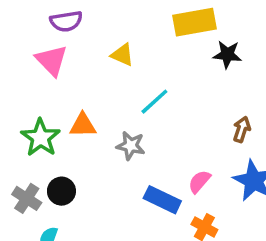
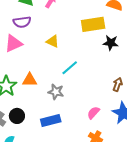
pink triangle: (52, 60) -> (13, 43), turned 48
blue rectangle: (162, 200) -> (51, 120), moved, turned -42

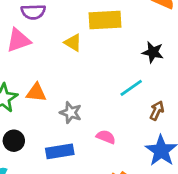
yellow rectangle: (93, 24) -> (105, 20), moved
cyan line: (70, 68) -> (131, 88), moved
pink semicircle: (93, 113) -> (106, 137), moved, turned 64

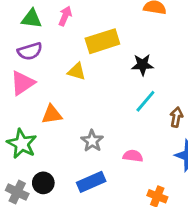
black star: (153, 52) -> (142, 65), moved
orange triangle: (36, 93) -> (52, 114), moved
gray star: (71, 113) -> (92, 141), turned 30

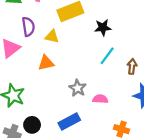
purple semicircle: (30, 51) -> (28, 27), moved, turned -78
orange triangle: (52, 114) -> (46, 63), moved
gray star: (92, 141) -> (78, 88), moved

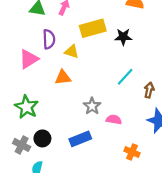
black star: (103, 28) -> (123, 37), moved

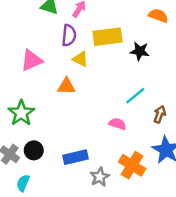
purple semicircle: (49, 39) -> (69, 35), moved
gray star: (92, 106) -> (100, 177), moved
pink semicircle: (114, 120) -> (117, 124), moved
orange cross: (132, 152) -> (132, 165), moved, size x1.5

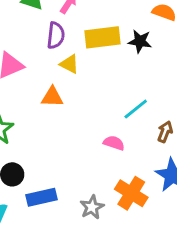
black star: (140, 51) -> (140, 41), moved
blue rectangle: (76, 157) -> (42, 197), moved

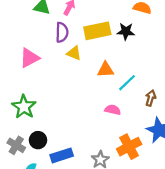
orange triangle: (52, 97) -> (106, 70), moved
orange cross: (131, 193) -> (129, 147), turned 35

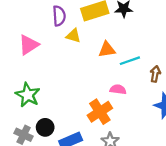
cyan line: (127, 83) -> (130, 61), turned 30
orange cross: (129, 147) -> (100, 112), moved

